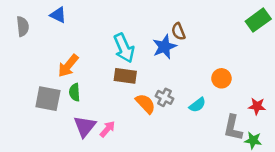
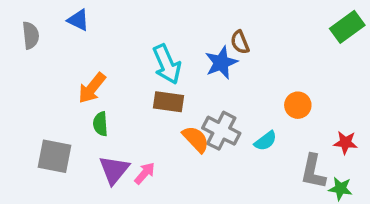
gray cross: (164, 97) -> (221, 131), size x1.5
gray square: (48, 99) -> (54, 156), moved

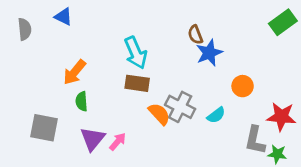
blue star: (221, 63) -> (209, 53), moved
red star: (345, 143) -> (281, 117), size x1.5

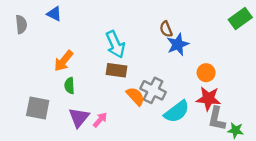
cyan semicircle: (216, 115) -> (177, 112), moved, size x1.6
red star: (281, 117) -> (208, 99), moved

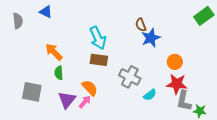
orange arrow: (64, 61) -> (54, 52), turned 96
orange semicircle: (135, 96) -> (90, 88), moved
cyan semicircle: (177, 112) -> (150, 95), size x0.6

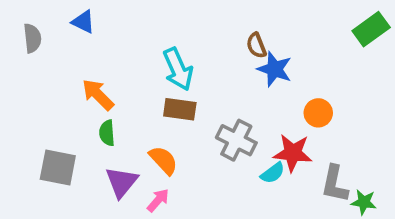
blue star: (151, 38) -> (275, 69), turned -30
red star: (177, 84) -> (293, 153), moved
pink arrow: (85, 102) -> (158, 200), moved

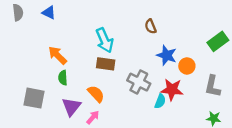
green rectangle: (371, 29) -> (218, 41), moved
gray semicircle: (32, 38) -> (18, 12), moved
blue star: (275, 69) -> (167, 55), moved
cyan semicircle: (273, 173) -> (160, 101), turned -32
gray L-shape: (335, 184) -> (213, 86), moved

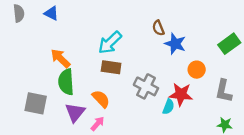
cyan arrow: (105, 40) -> (110, 43), turned 70
blue star: (167, 55) -> (175, 44), moved
green semicircle: (63, 78) -> (66, 82), size x1.6

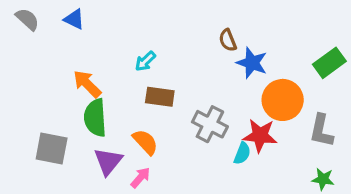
gray semicircle: (19, 13) -> (27, 19), turned -42
cyan arrow: (110, 43) -> (145, 61), moved, size x0.6
orange circle: (197, 70) -> (283, 100), size x1.6

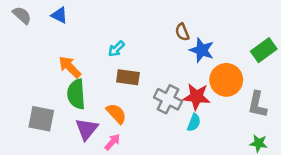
red star: (260, 136) -> (196, 97), moved

